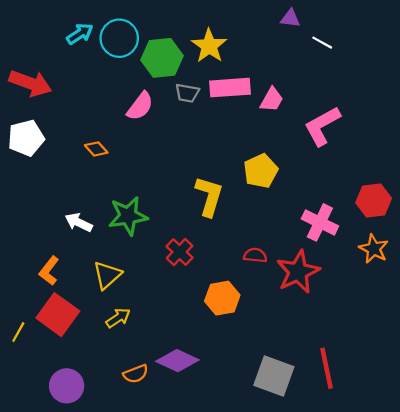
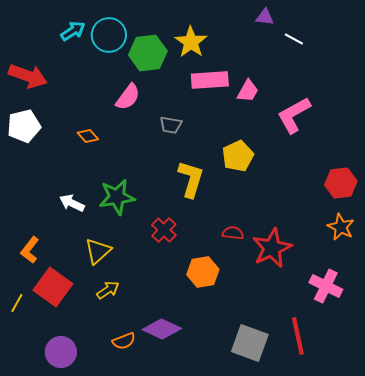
gray trapezoid: (187, 93) -> (171, 125), moved
pink cross: (320, 222) -> (326, 286), moved
orange L-shape: (49, 271) -> (30, 250), moved

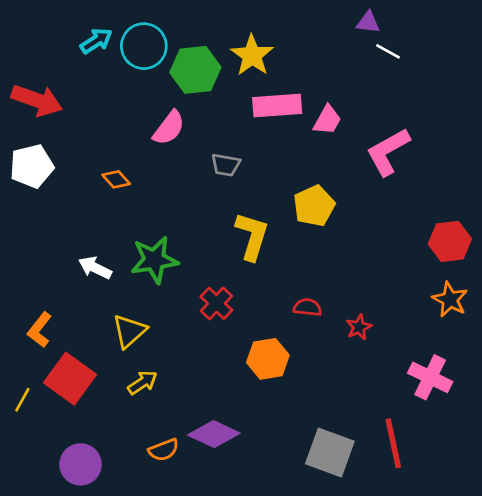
purple triangle: (265, 17) -> (368, 22), moved
red star: (272, 248) -> (359, 327), size x0.5

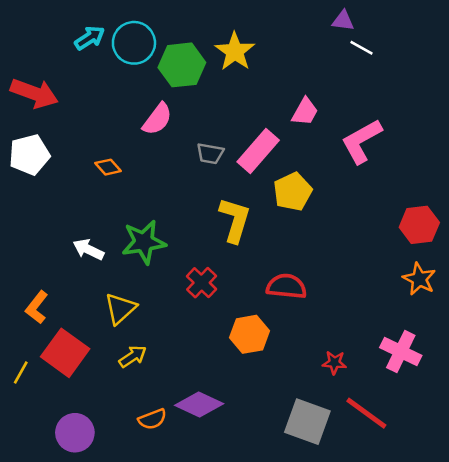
pink rectangle: (277, 105) -> (258, 151), moved, turned -45
red semicircle: (307, 307) -> (286, 286), size x1.5
red star: (359, 327) -> (334, 363), moved, turned 30
red line: (393, 443) -> (366, 413), turned -42

